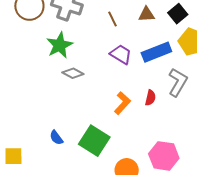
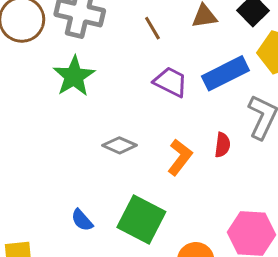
gray diamond: (73, 73) -> (119, 145), moved

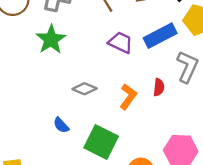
blue semicircle: (82, 220) -> (61, 125), moved

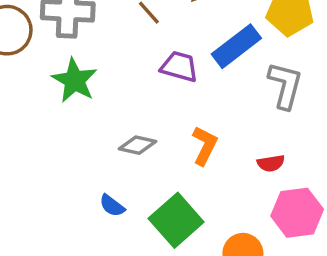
red semicircle: (159, 87) -> (271, 163), moved, turned 84
green square: (101, 142) -> (176, 220), turned 32

